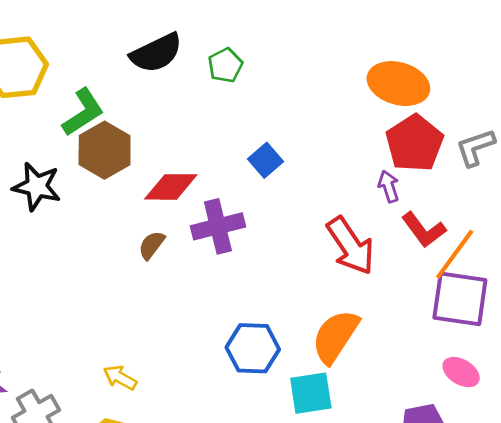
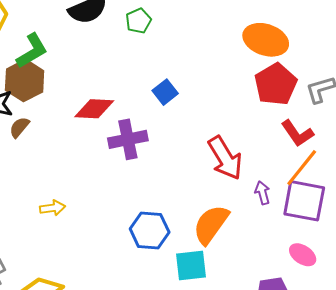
brown hexagon: (105, 150) -> (25, 80), moved
purple arrow: (389, 186) -> (262, 193), moved
red L-shape: (424, 230) -> (297, 133), moved
brown semicircle: (152, 245) -> (19, 127), moved
yellow arrow: (120, 378) -> (53, 208), moved, turned 140

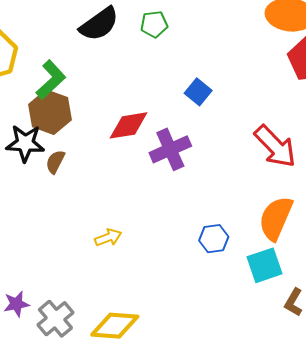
green pentagon: (138, 21) -> (154, 24), turned 30
blue hexagon: (150, 231) -> (214, 239), size x0.7

